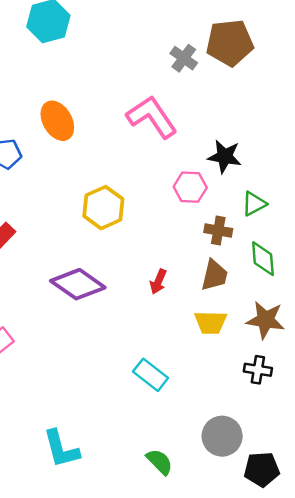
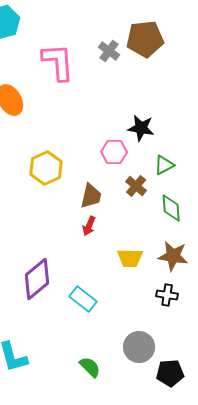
pink L-shape: (152, 117) -> (58, 62), moved, turned 30
brown cross: (218, 231) -> (136, 186), turned 30
brown trapezoid: (214, 275) -> (91, 196), moved
purple diamond: (78, 284) -> (37, 279), moved, turned -75

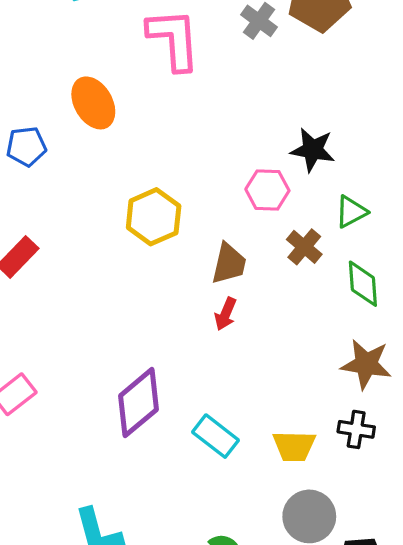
yellow trapezoid: (130, 258) -> (294, 446), moved

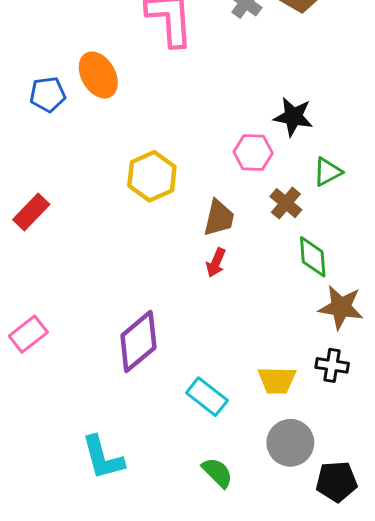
blue pentagon: (26, 146) -> (48, 94), moved
green diamond: (363, 284) -> (313, 257), moved
cyan rectangle: (216, 436) -> (207, 397), moved

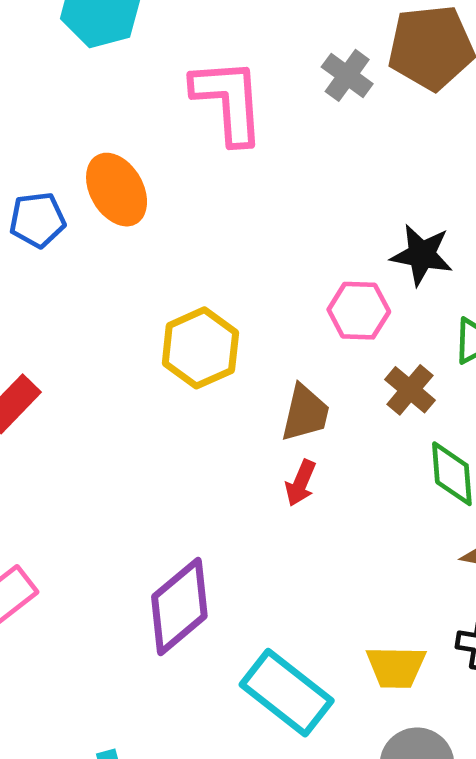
cyan rectangle: (207, 397) -> (287, 693), size x1.4

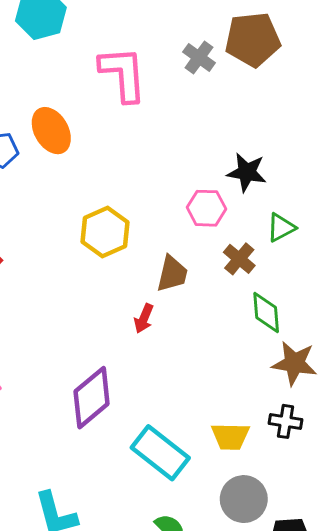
red arrow: (301, 483) -> (144, 319), moved

